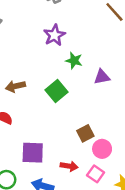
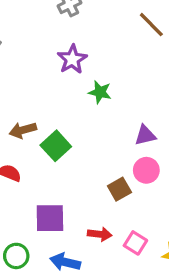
purple triangle: (102, 77) -> (145, 135), moved
green square: (57, 91) -> (56, 146), moved
pink circle: (102, 149) -> (146, 170), moved

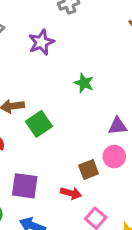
purple star: (72, 59) -> (41, 42), moved
red arrow: (100, 234) -> (71, 193), moved

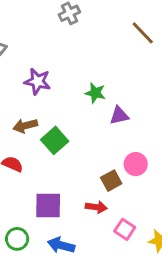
purple star: (41, 42) -> (37, 81), moved, turned -30
purple triangle: (118, 126) -> (119, 115), moved

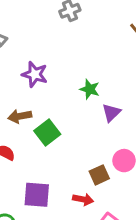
purple triangle: (119, 115) -> (111, 113), turned -36

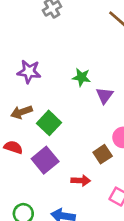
purple square: (37, 195) -> (45, 160), moved, turned -35
red arrow: (83, 199) -> (81, 181), moved

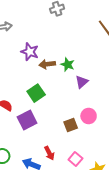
brown arrow: (22, 112) -> (47, 64), moved
red arrow: (81, 181) -> (49, 153), moved, turned 48

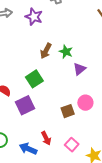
purple star: (30, 52) -> (34, 17), moved
brown arrow: (47, 64) -> (46, 51), turned -56

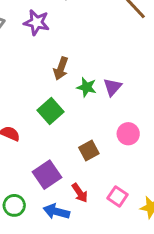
green star: (66, 52) -> (86, 87), moved
purple square: (25, 105) -> (47, 175), moved
brown square: (68, 111) -> (89, 151), moved

